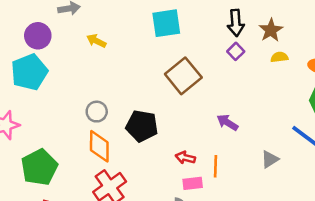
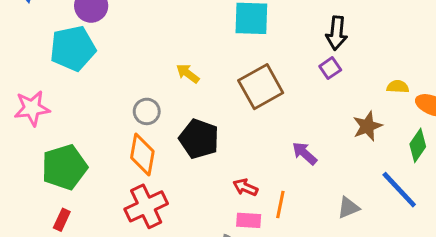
brown star: (271, 30) -> (367, 126), moved
yellow arrow: (96, 41) -> (188, 73), moved
yellow semicircle: (279, 57) -> (398, 87), moved

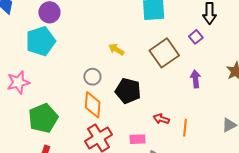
purple square: (330, 68) -> (196, 37), moved
purple arrow: (305, 153) -> (195, 79), moved, turned 48
pink rectangle: (249, 220) -> (138, 139), moved

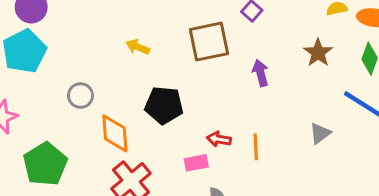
brown square: (164, 53) -> (209, 42), turned 32
gray circle: (92, 77) -> (81, 96), moved
pink rectangle: (138, 139) -> (196, 163), moved

